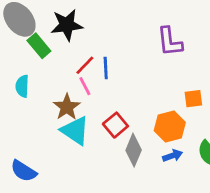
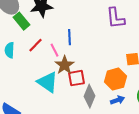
red line: (85, 65) -> (36, 45), moved
brown star: (67, 107) -> (64, 65), moved
red square: (115, 125) -> (76, 78), turned 30

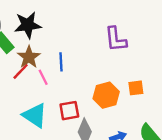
brown star: (64, 65) -> (29, 57), moved
orange hexagon: (116, 79) -> (106, 95), moved

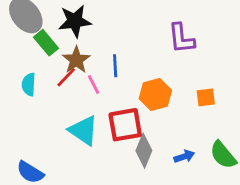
orange hexagon: (106, 95) -> (155, 95), moved
red square: (69, 111) -> (125, 125), size x1.4

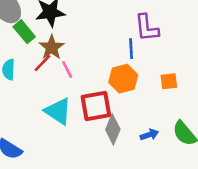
blue line: (115, 66) -> (131, 49), moved

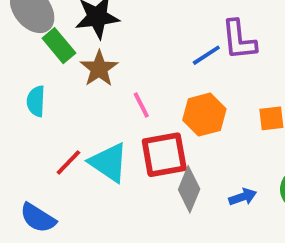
blue line: (131, 49) -> (206, 55), moved, turned 60
red line: (42, 63) -> (68, 162), moved
pink line: (67, 69) -> (141, 105), moved

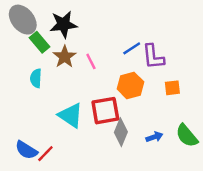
purple L-shape: (239, 40) -> (153, 57), moved
cyan semicircle: (36, 101) -> (36, 78), moved
pink line: (141, 105) -> (91, 61), moved
red line: (68, 162) -> (45, 154), moved

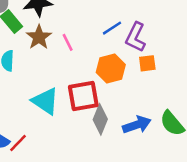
purple L-shape: (153, 57) -> (136, 37), turned 32
orange square: (172, 88) -> (147, 63), moved
blue arrow: (154, 137) -> (137, 125), size x1.5

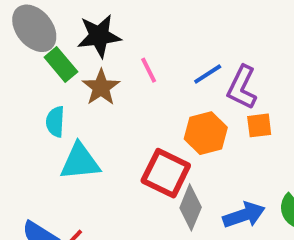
pink line: (68, 42) -> (149, 70), moved
red square: (83, 96) -> (166, 173), turned 36
cyan triangle: (45, 101) -> (80, 162), moved, turned -40

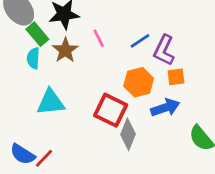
cyan semicircle: (55, 122) -> (33, 58), moved
blue arrow: (244, 215) -> (165, 108), moved

